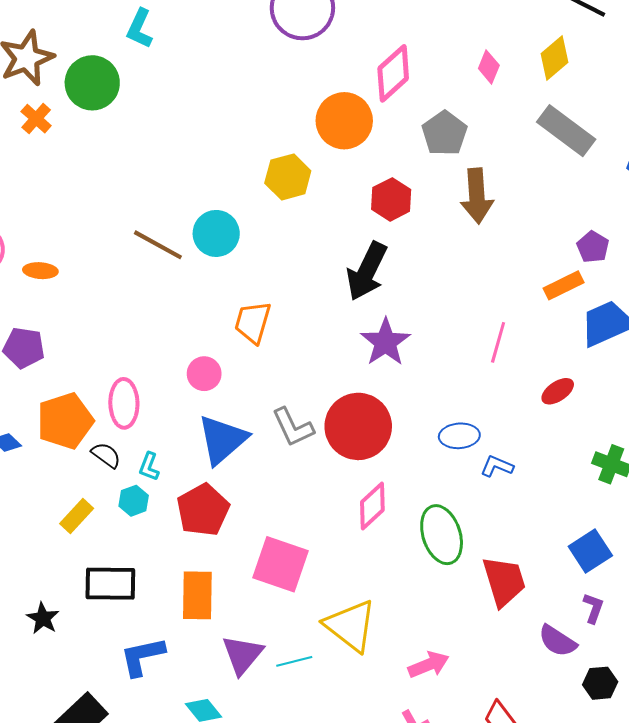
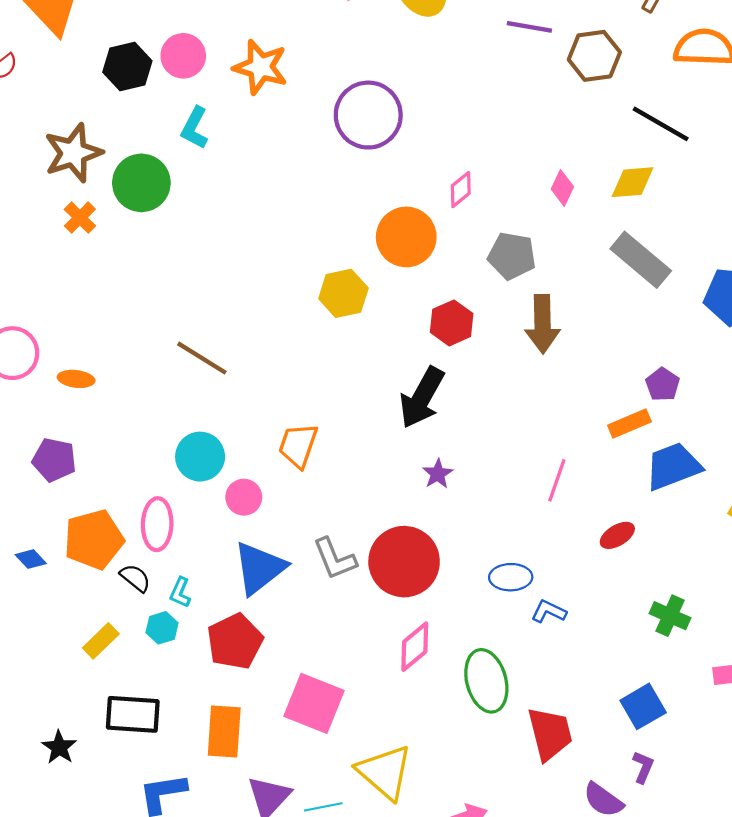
yellow diamond: (555, 58) -> (632, 182), turned 33
pink diamond: (393, 73) -> (461, 190), size x0.6
gray pentagon: (445, 133) -> (512, 256), turned -30
cyan circle: (216, 233) -> (200, 457), moved
purple star: (385, 342) -> (438, 474), size x0.6

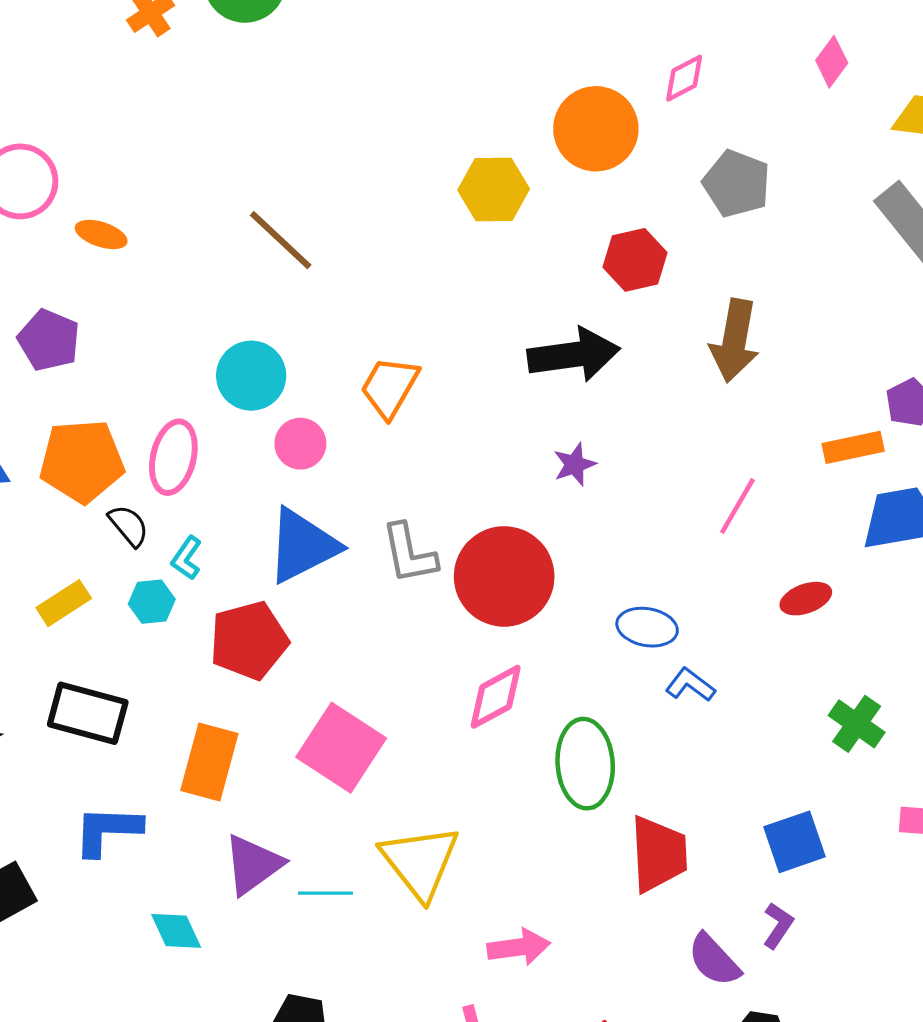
pink diamond: (562, 188) -> (832, 62), moved
brown arrow: (542, 324) -> (735, 341), moved
black arrow: (422, 398) -> (574, 355), turned -138

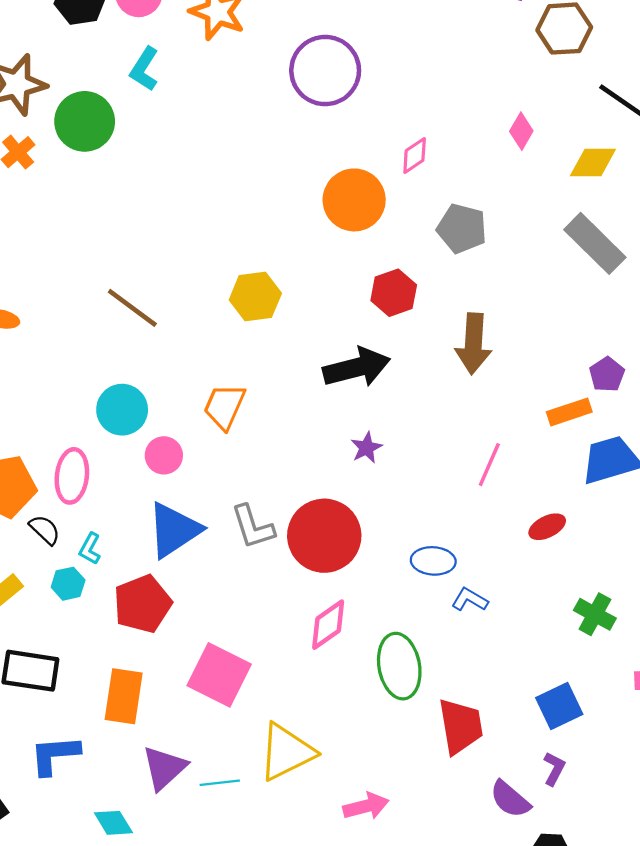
yellow hexagon: (494, 189) -> (255, 297), moved
yellow triangle: (420, 862) -> (286, 752), turned 48

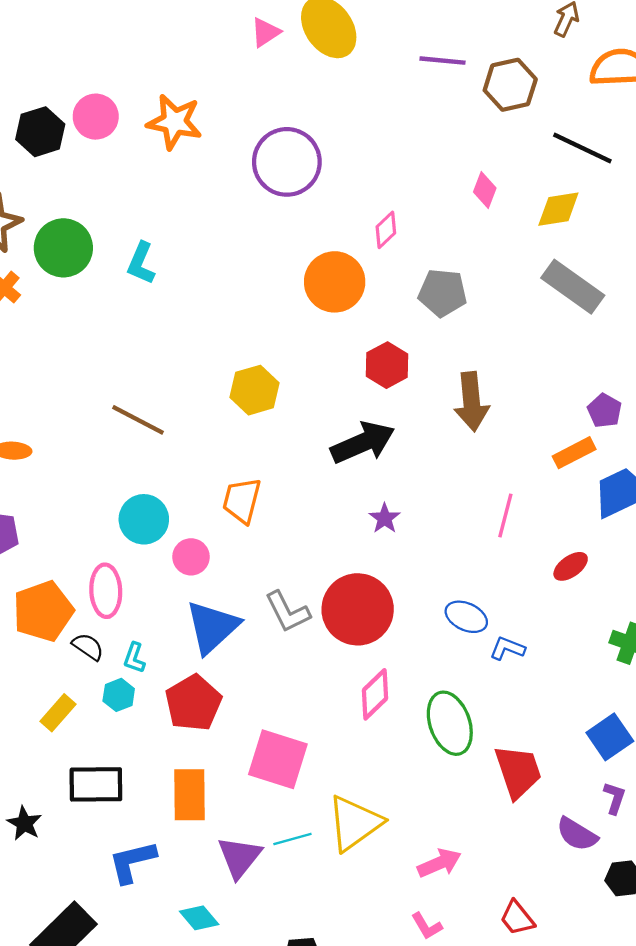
cyan L-shape: (144, 69) -> (141, 263), moved
blue ellipse: (433, 561) -> (466, 617), turned 30
cyan line: (220, 783) -> (292, 839), moved

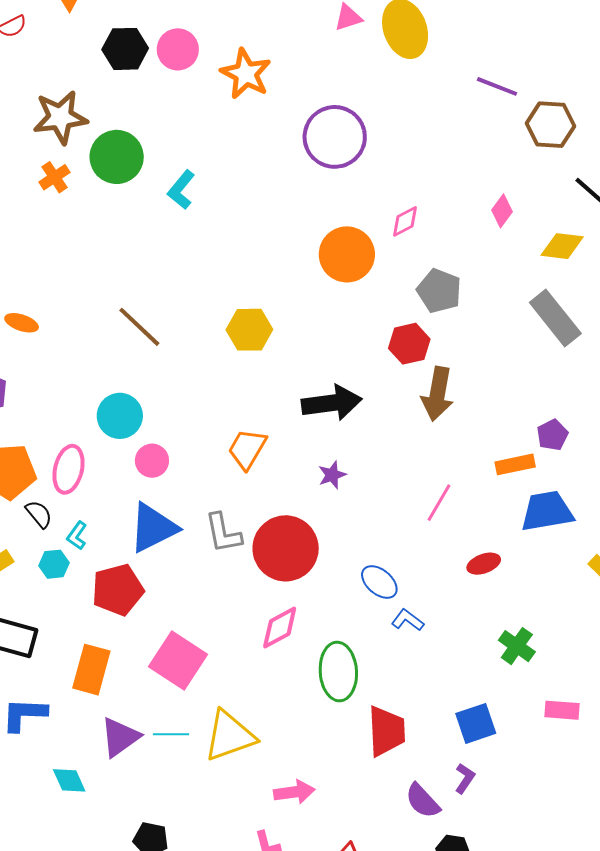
red hexagon: (387, 365) -> (409, 344), moved
orange trapezoid: (242, 500) -> (247, 449), moved

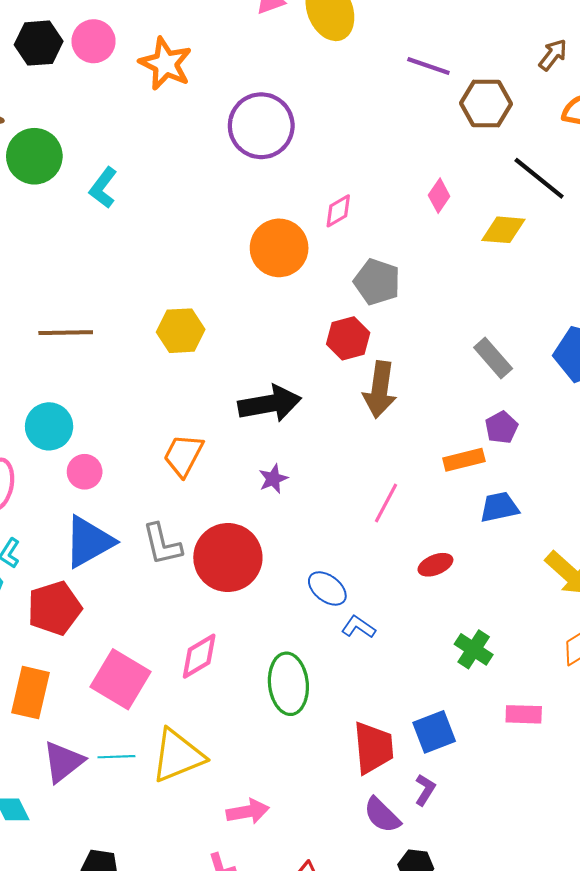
gray rectangle: (555, 318) -> (493, 358), moved, size x0.7
brown line: (139, 327) -> (66, 333), turned -42
blue trapezoid: (547, 511) -> (499, 507), size x0.7
pink diamond: (280, 627) -> (199, 656), moved
red trapezoid: (386, 731) -> (373, 748), moved

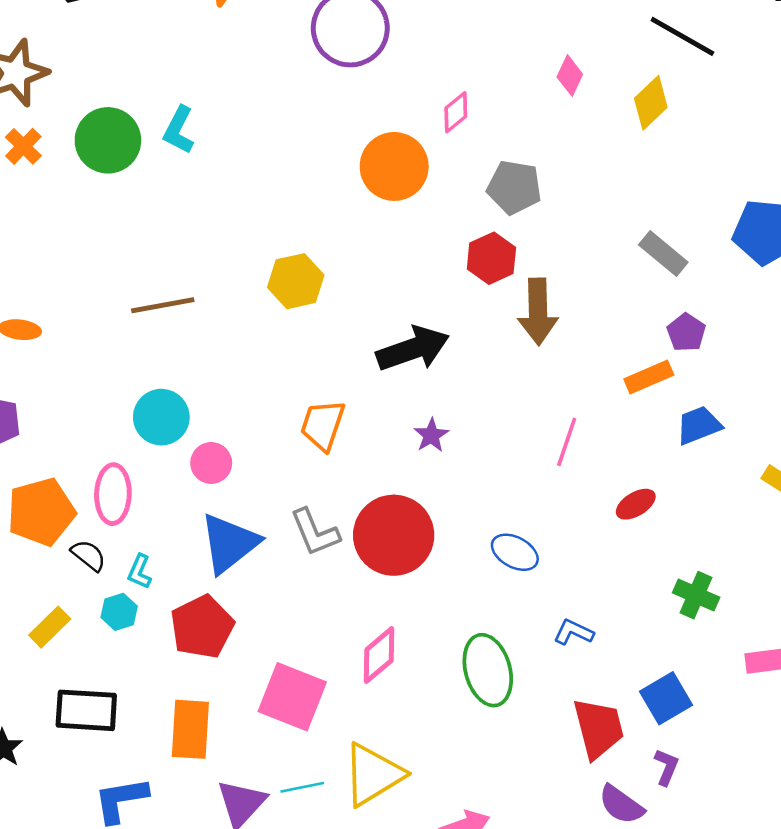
green circle: (34, 156) -> (108, 140), moved
yellow diamond: (503, 230) -> (651, 103), turned -39
blue L-shape: (358, 627) -> (573, 632), moved

